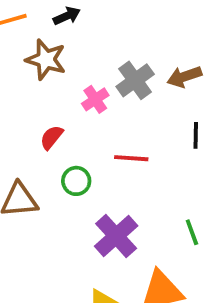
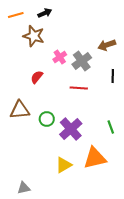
gray cross: (135, 80) -> (82, 61), moved
green circle: (76, 181) -> (47, 119), moved

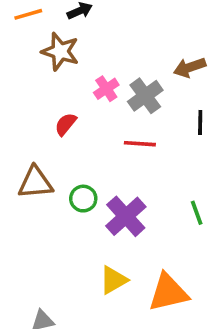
orange triangle: (95, 158) -> (168, 292), moved

